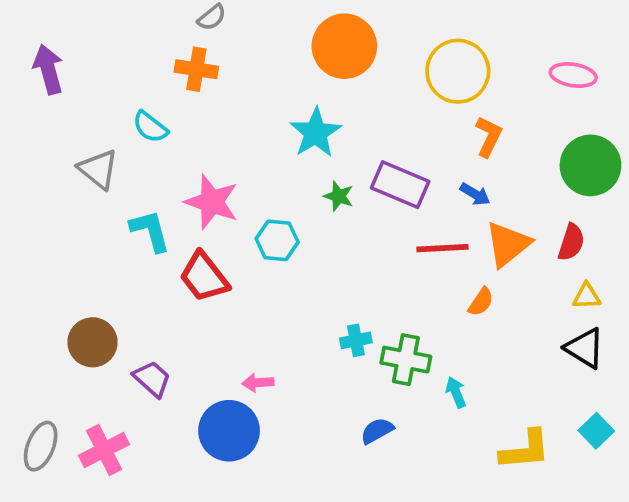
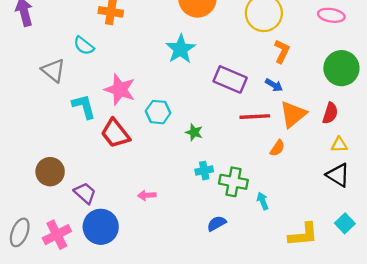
green star: (339, 196) -> (194, 132), moved
blue circle: (229, 431) -> (101, 227), moved

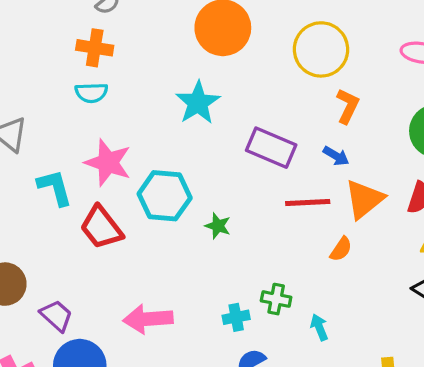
cyan semicircle: (84, 46) -> (91, 93), moved, turned -40
cyan hexagon: (158, 112) -> (165, 196), size x1.4
cyan cross: (204, 171) -> (236, 317), moved
green cross: (233, 182) -> (276, 299), size x0.7
pink arrow: (147, 195) -> (148, 319), size x1.8

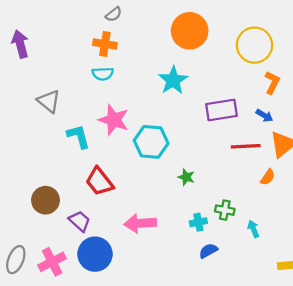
purple rectangle: (271, 148) -> (221, 110), turned -32
green star: (218, 226) -> (186, 177), moved
red trapezoid: (101, 227) -> (99, 182), moved

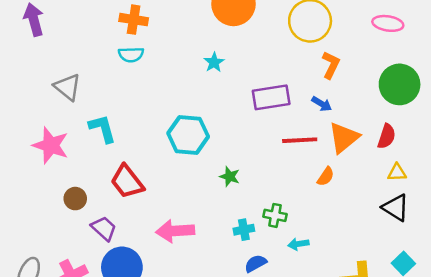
cyan star: (173, 80) -> (214, 62), size x0.6
pink star: (114, 120) -> (51, 145), moved
brown circle: (45, 200) -> (75, 199), moved, size x0.7
cyan arrow: (253, 229) -> (298, 244), moved, turned -77

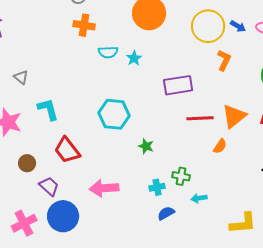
orange cross: (134, 20) -> (84, 25), moved
cyan semicircle: (131, 55) -> (108, 52), moved
gray triangle: (67, 87) -> (21, 77), size x0.7
blue arrow: (322, 104) -> (238, 26), moved

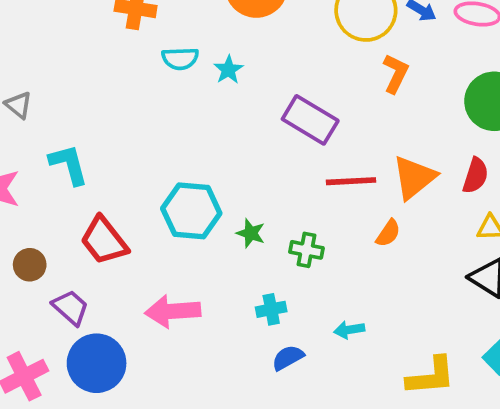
purple rectangle: (178, 85) -> (310, 120), turned 40
cyan hexagon: (114, 114) -> (191, 211), moved
green cross: (181, 176) -> (306, 250), moved

